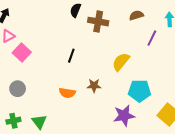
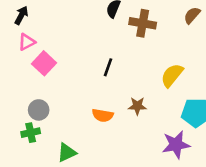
brown semicircle: (136, 15) -> (192, 15), turned -32
green cross: (13, 121) -> (31, 133), moved
green triangle: (39, 122) -> (67, 153), turned 42

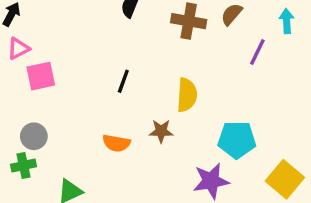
brown cross: (143, 23) -> (189, 21), moved
pink square: (44, 63) -> (41, 76), turned 35
yellow semicircle: (172, 75) -> (187, 95), moved, turned 145

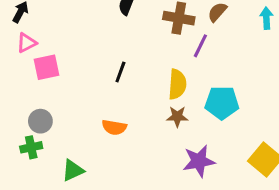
purple line: (257, 52) -> (200, 46), moved
brown star: (161, 131) -> (177, 117), moved
cyan pentagon: (237, 140) -> (222, 103), moved

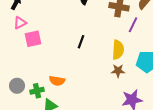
gray circle: (40, 121) -> (17, 86), moved
orange semicircle: (114, 127) -> (57, 81), moved
green cross: (31, 147) -> (37, 91), moved

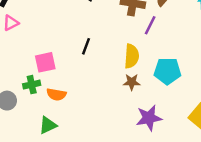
pink square: (33, 39) -> (45, 62), moved
green cross: (37, 91) -> (32, 85), moved

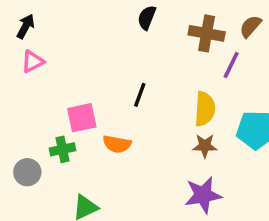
orange semicircle: (56, 94) -> (117, 144), moved
purple star: (149, 118) -> (203, 195), moved

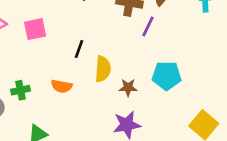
yellow semicircle: (205, 109) -> (103, 69), moved
pink square: (82, 118) -> (35, 29), moved

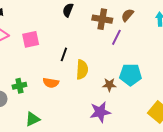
brown star: (128, 88) -> (109, 85), moved

